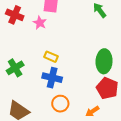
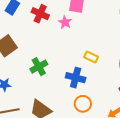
yellow rectangle: (51, 57) -> (91, 57), moved

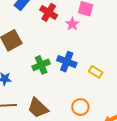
yellow rectangle: (91, 57) -> (96, 72), moved
blue cross: (76, 78) -> (67, 62), moved

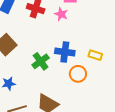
orange circle: (80, 107) -> (78, 74), moved

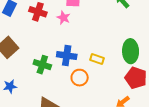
green cross: (41, 61) -> (42, 65), turned -36

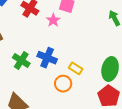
orange circle: (80, 78) -> (63, 84), moved

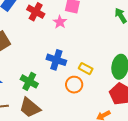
green cross: (21, 61) -> (29, 81), moved

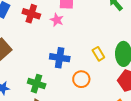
yellow rectangle: (86, 69) -> (98, 54), moved, turned 40

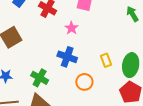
pink star: (57, 20) -> (71, 28), moved

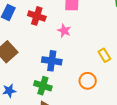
blue cross: (67, 57) -> (52, 61), moved

